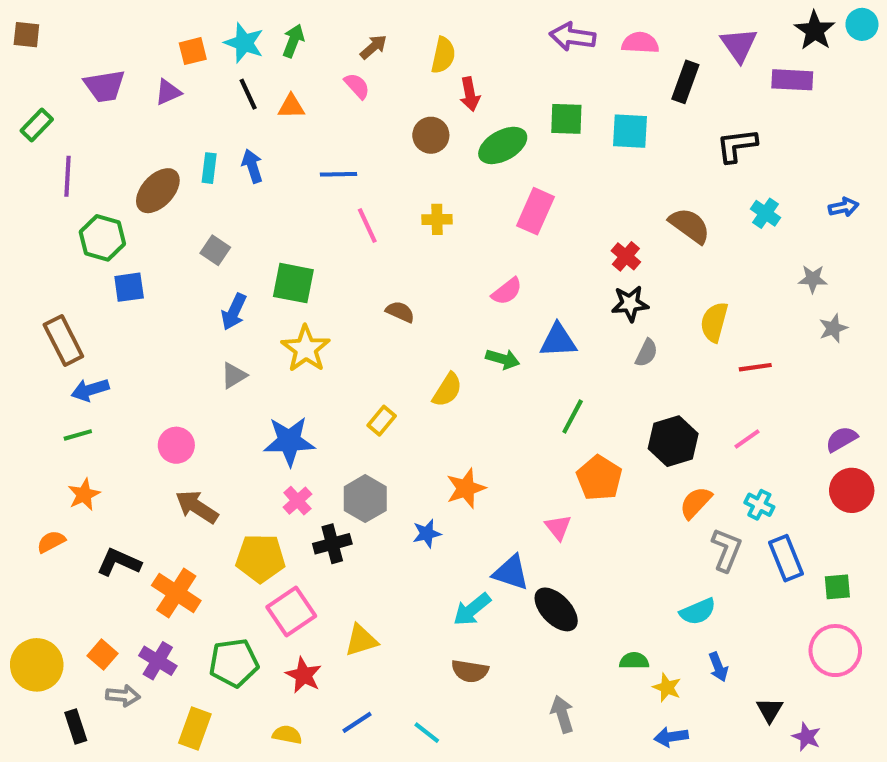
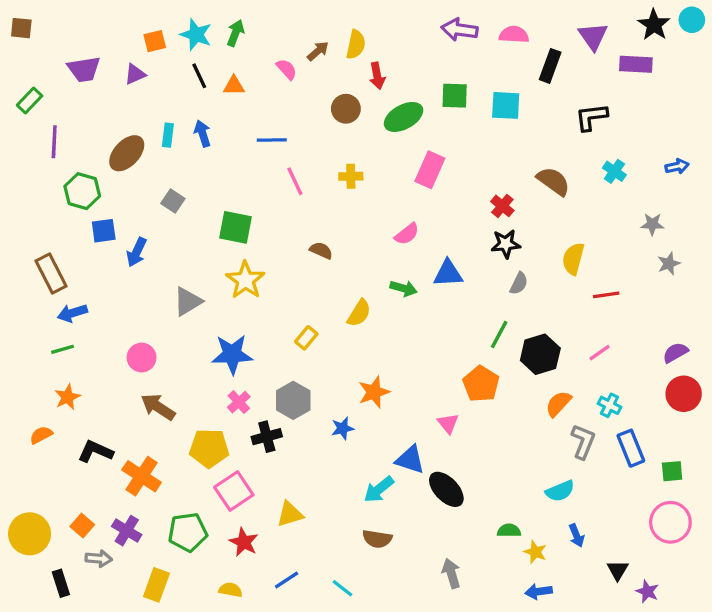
brown arrow: (373, 47) -> (318, 51), moved
blue arrow: (234, 312) -> (137, 252), moved
gray triangle: (234, 375) -> (188, 302), size x1.4
green line: (573, 416) -> (499, 334), moved

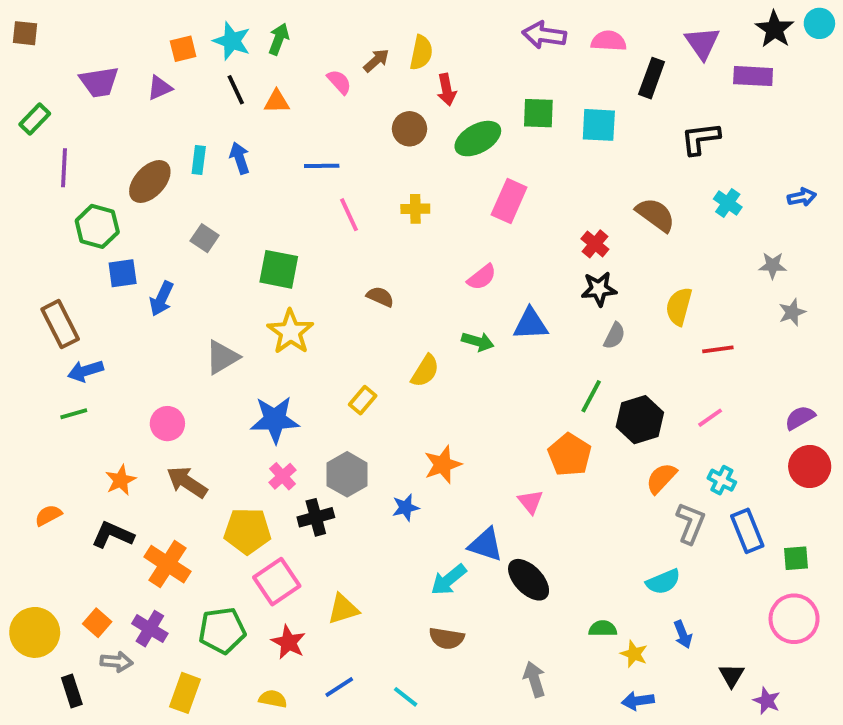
orange star: (67, 397) -> (121, 480), moved

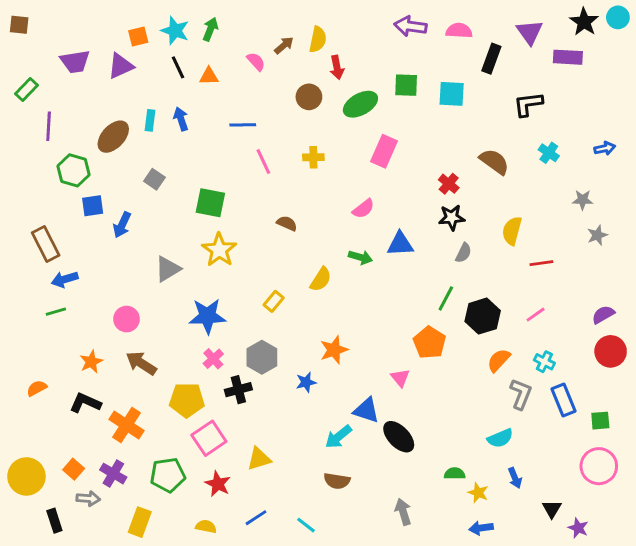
purple triangle: (160, 88) -> (121, 66), size x1.4

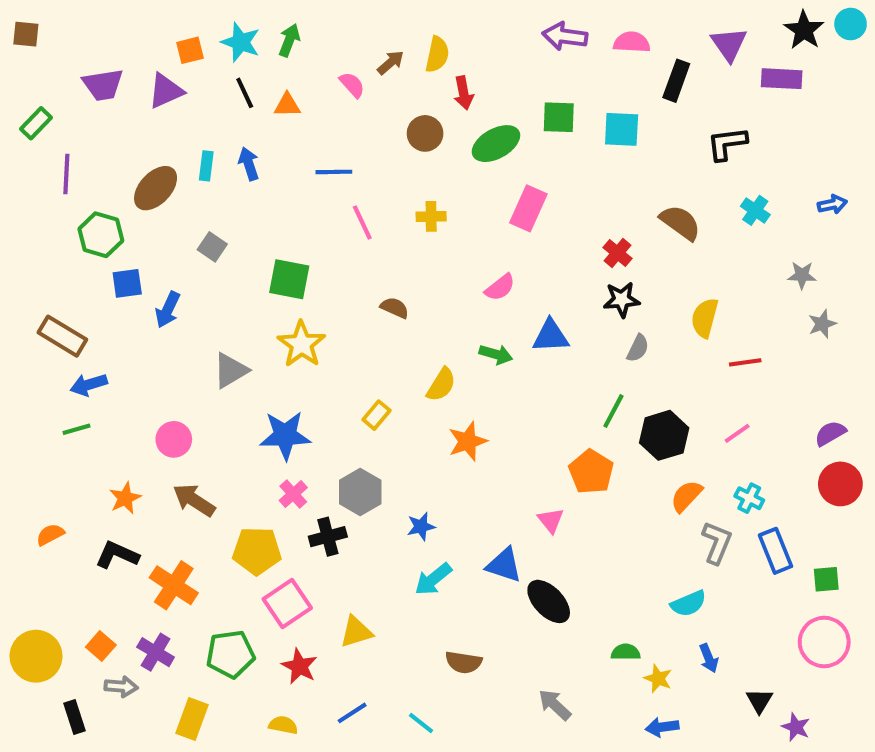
brown rectangle: (46, 244) -> (62, 336), turned -32
orange star: (334, 350) -> (468, 441), moved
cyan arrow: (338, 437) -> (433, 579), moved
gray arrow: (403, 512) -> (555, 705), turned -30

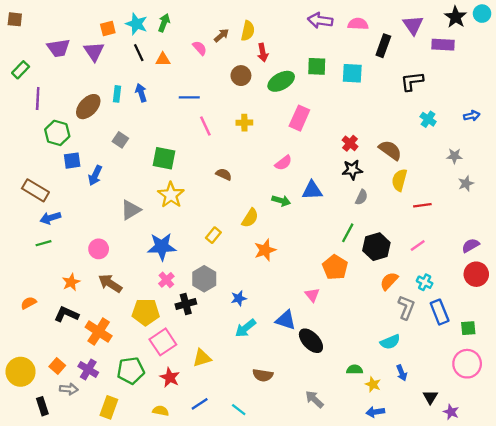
purple triangle: (166, 91) -> (94, 51), turned -40
brown semicircle: (680, 223) -> (390, 150), moved

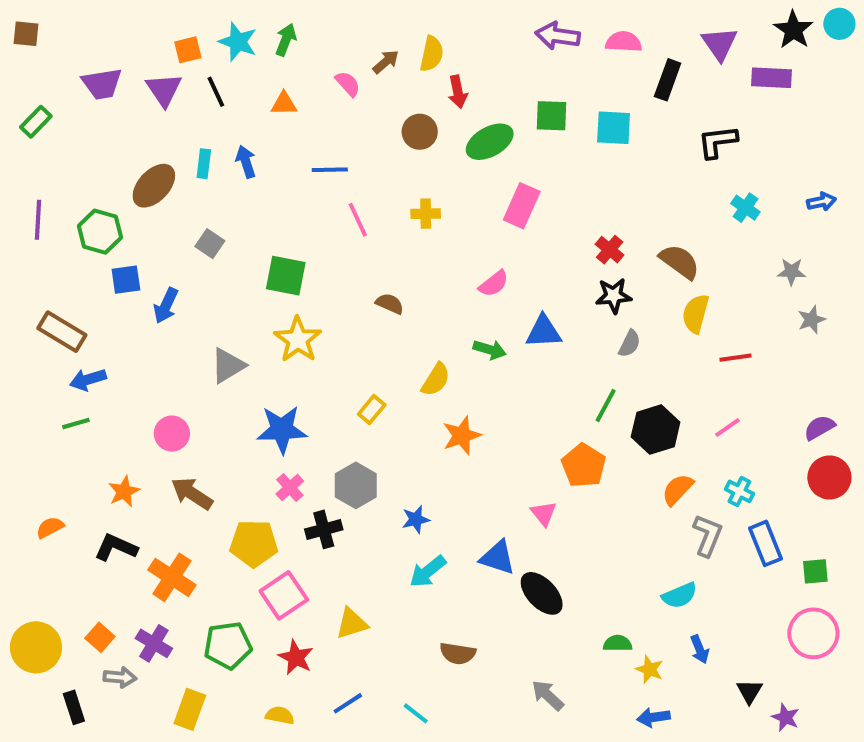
black line: (139, 53) -> (216, 92), moved
purple line: (38, 99) -> (38, 220), moved

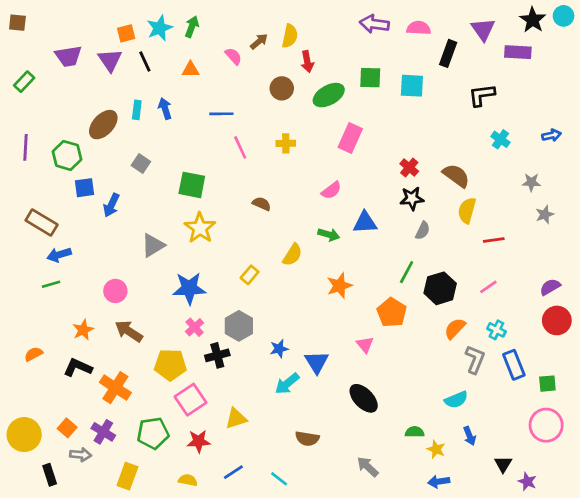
cyan star: (238, 42) -> (160, 28), turned 30
orange star: (462, 436) -> (339, 286), moved
blue triangle: (498, 557) -> (317, 362), moved, turned 40
red star: (296, 657) -> (199, 441), turned -30

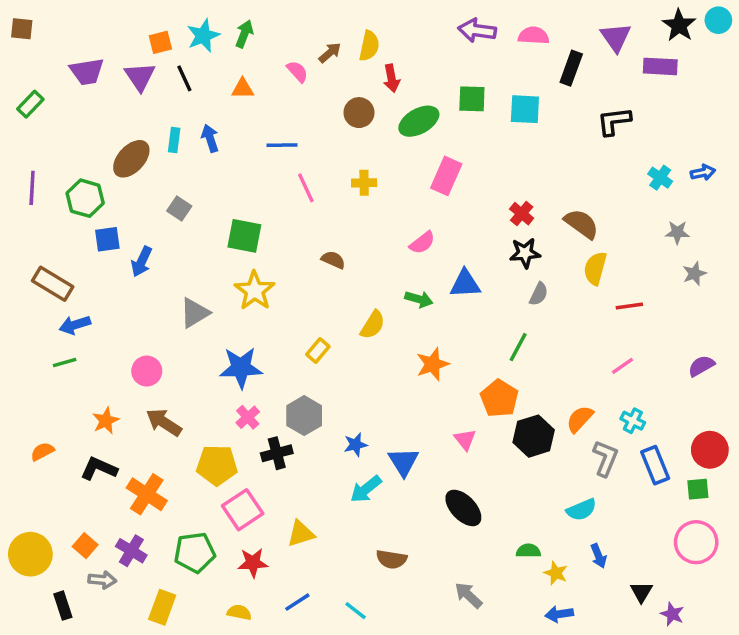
cyan cross: (500, 139) -> (660, 178), moved
black hexagon: (440, 288) -> (534, 436), moved
red circle: (557, 320) -> (710, 450), moved

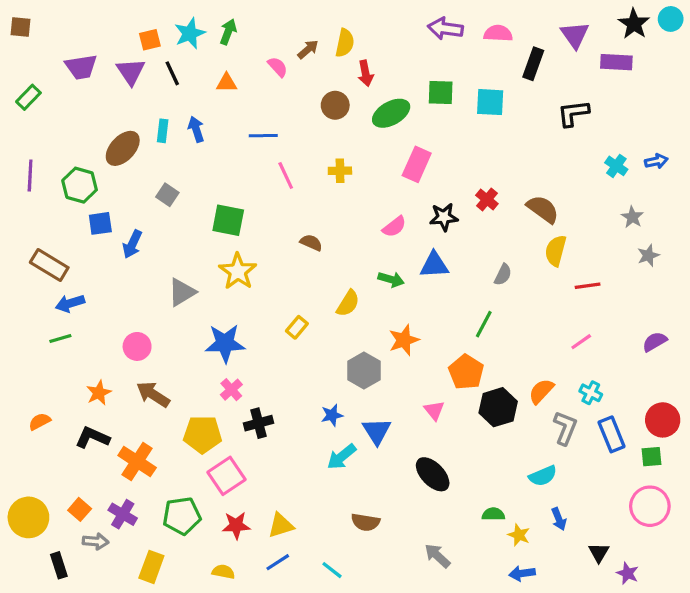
gray star: (677, 232) -> (632, 217), turned 30
black star: (525, 253) -> (444, 217), moved
gray hexagon: (304, 416) -> (364, 370), moved
yellow triangle: (301, 534) -> (281, 525), moved

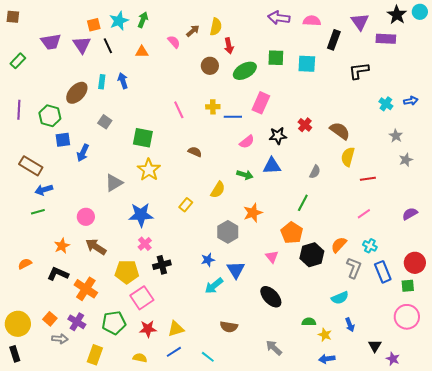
blue line: (263, 136) -> (233, 117), moved
black rectangle: (59, 565) -> (15, 354), moved

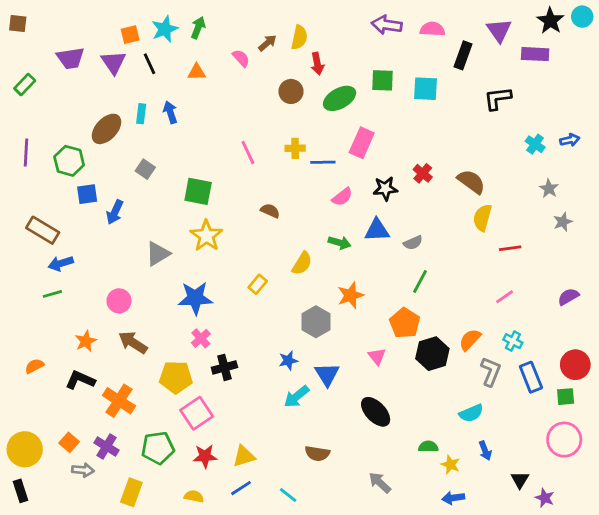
gray semicircle: (315, 172) -> (413, 243), moved, turned 40

